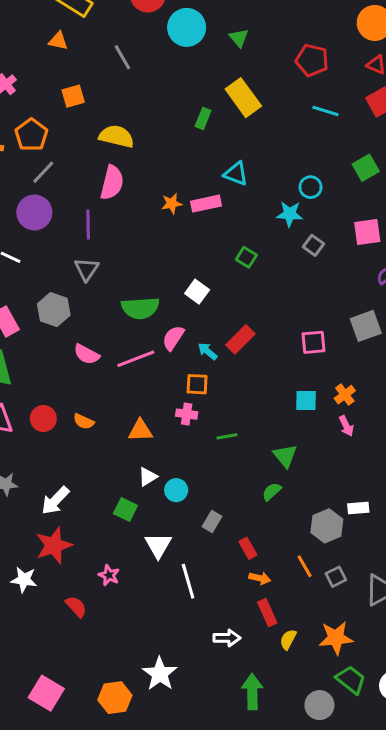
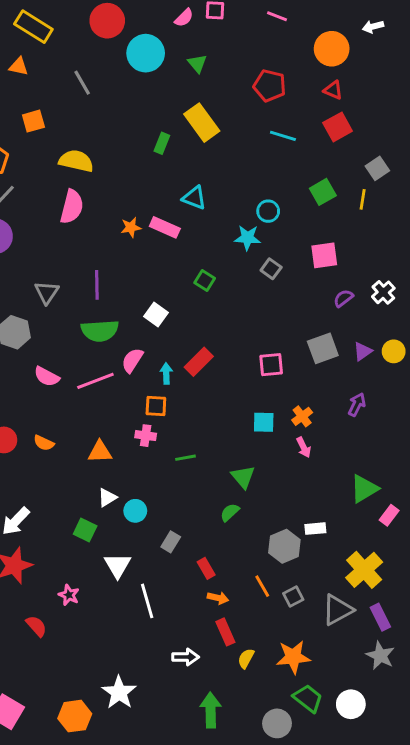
pink rectangle: (206, 204) -> (165, 227), turned 36
purple line: (88, 224) -> (97, 285), moved
cyan arrow: (208, 351) -> (166, 374), turned 48

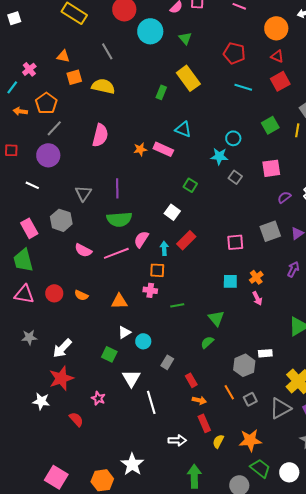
orange triangle: (19, 66) -> (63, 56), moved
yellow semicircle: (76, 161) -> (103, 86), moved
white square: (156, 314) -> (172, 212), moved

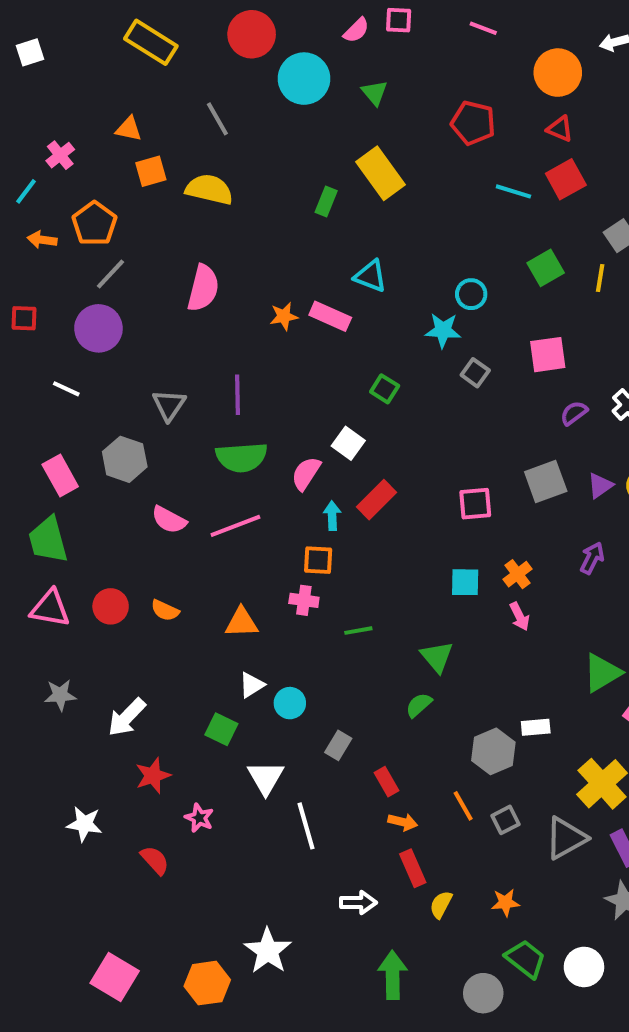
cyan line: (243, 87) -> (513, 191), moved
pink semicircle: (141, 239) -> (306, 473), moved
red star: (61, 378) -> (153, 776), moved, size x0.7
orange star: (250, 440) -> (505, 903), size x0.6

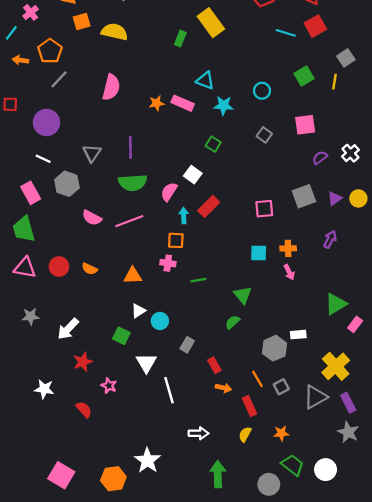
purple circle: (98, 328) -> (46, 122), moved
cyan star: (443, 330) -> (223, 105), moved
white line: (66, 389) -> (43, 159), moved
orange cross: (518, 574) -> (288, 248), turned 35
red rectangle: (413, 868) -> (250, 406), moved

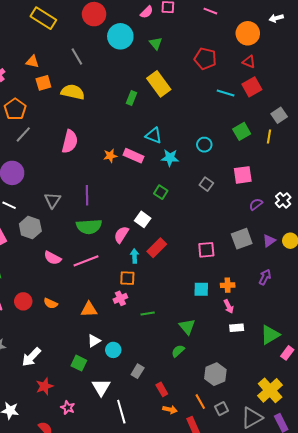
pink cross: (168, 263) -> (120, 298), turned -32
white rectangle: (298, 335) -> (237, 328), moved

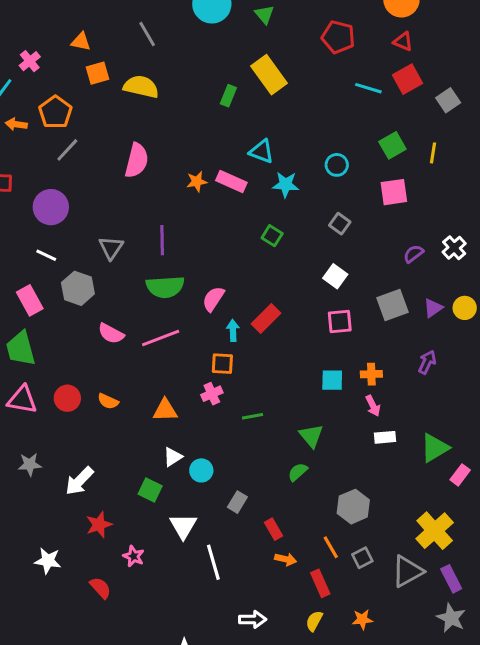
gray square: (279, 115) -> (448, 100), moved
pink square: (243, 175) -> (394, 192), moved
white square: (143, 219) -> (335, 276), moved

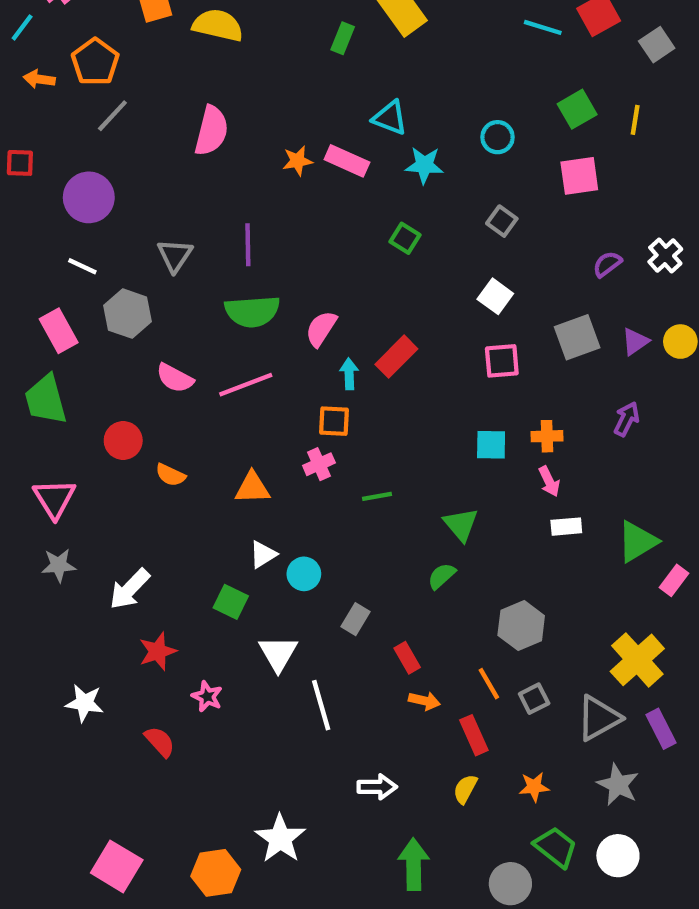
red circle: (67, 398) -> (123, 440), moved
pink triangle: (22, 400) -> (54, 499), moved, turned 48
gray star: (451, 618) -> (618, 785), moved

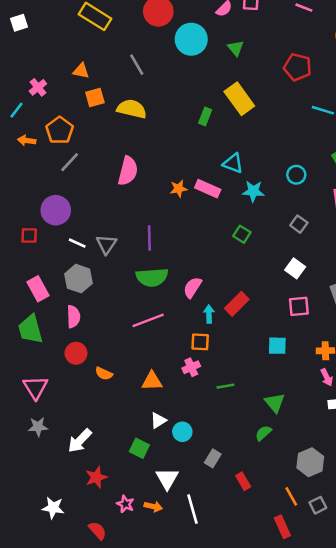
red square: (20, 163) -> (29, 236), moved
white line: (82, 266) -> (77, 243), moved
pink semicircle: (175, 378) -> (73, 317), moved, turned -120
cyan square: (491, 445) -> (277, 346), moved
orange arrow: (424, 701) -> (153, 506), moved

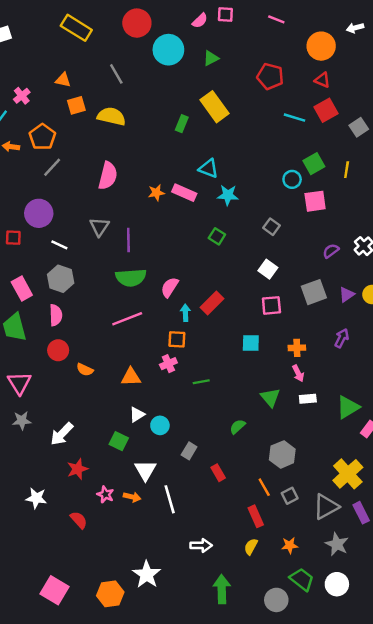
green triangle: (236, 48) -> (211, 58), turned 42
cyan circle: (296, 175) -> (292, 179), moved
gray triangle: (106, 244) -> (99, 227), moved
green triangle: (275, 403) -> (270, 398), moved

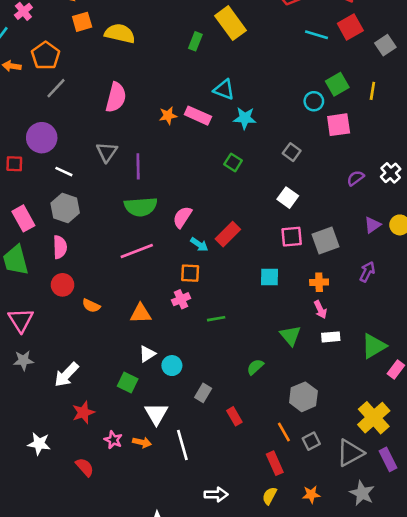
gray square: (314, 292) -> (326, 241), moved
cyan arrow: (185, 313) -> (199, 244), turned 126

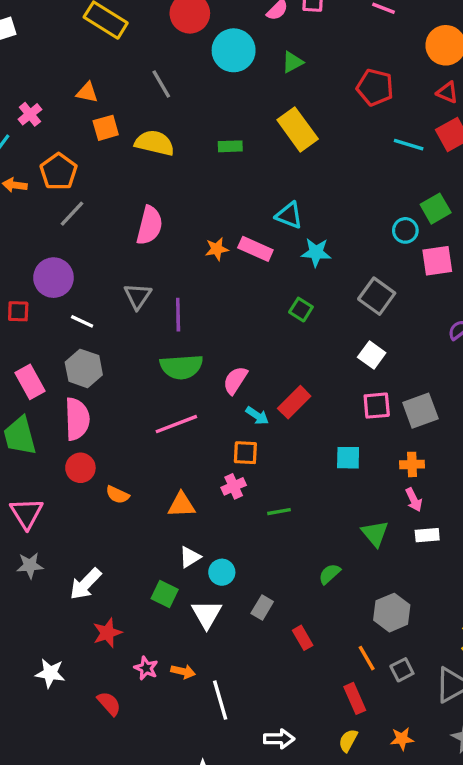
green rectangle: (195, 41) -> (230, 146), moved, turned 66
gray square: (292, 152) -> (377, 296), size x1.5
pink semicircle: (60, 247) -> (77, 419), size x1.4
white triangle: (156, 414) -> (207, 614), moved
white line: (182, 445) -> (220, 700), moved

